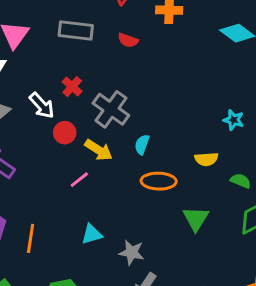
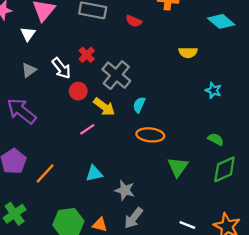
yellow semicircle: (206, 159) -> (188, 52), moved
orange line: (31, 238) -> (45, 173), turned 30

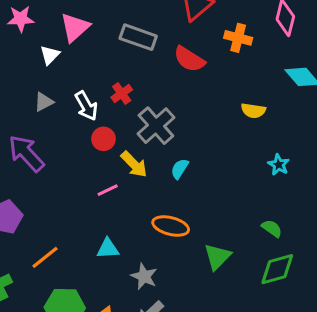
red semicircle: (134, 21) -> (189, 59), size x1.5
orange ellipse: (150, 135) -> (171, 226), moved
orange line: (45, 173) -> (45, 257), moved

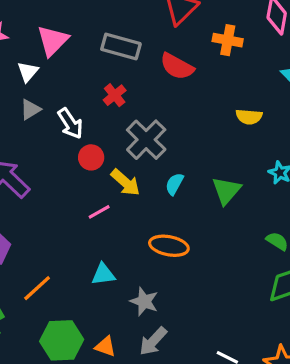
red cross: (122, 93) -> (115, 95), moved
gray triangle: (44, 102) -> (30, 109), moved
green triangle: (217, 257) -> (226, 190), moved

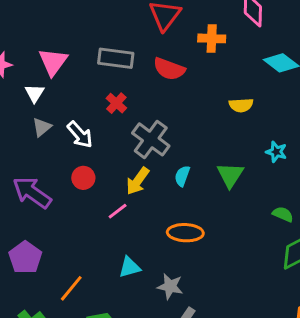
red circle: (91, 157) -> (83, 178), moved
yellow arrow: (125, 183) -> (138, 181), turned 92

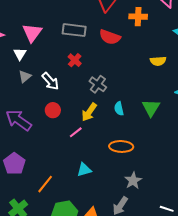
gray cross: (151, 139) -> (98, 84), size x0.7
cyan semicircle: (182, 176) -> (119, 109), turned -32
gray star: (170, 286) -> (133, 181), moved, turned 30

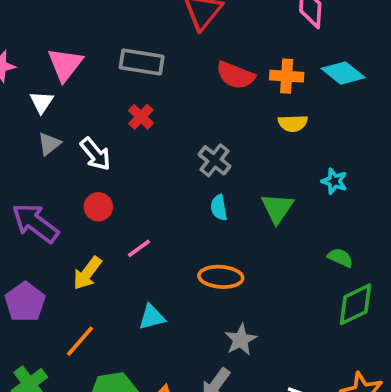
orange cross: (138, 17) -> (287, 76), moved
red semicircle: (110, 37) -> (235, 75), moved
gray cross: (98, 84) -> (214, 160), moved
yellow arrow: (89, 112) -> (87, 273), moved

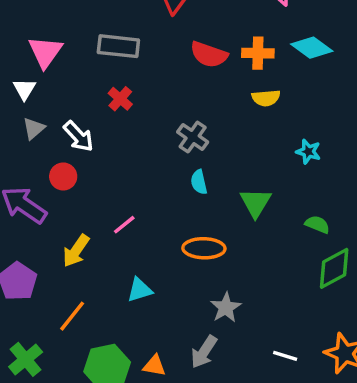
red circle: (98, 207) -> (63, 176), moved
green triangle: (277, 208) -> (255, 203), moved

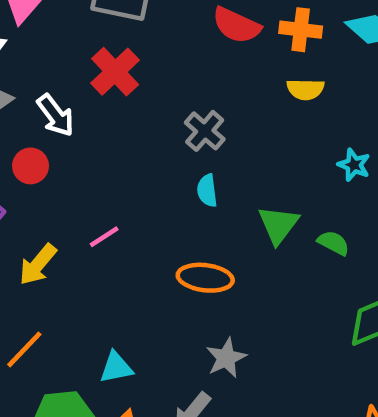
red cross: (120, 99) -> (115, 72), size x1.5
green semicircle: (317, 224) -> (334, 243), moved
cyan triangle: (140, 290) -> (116, 367), moved

